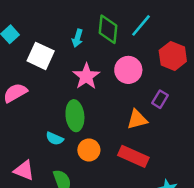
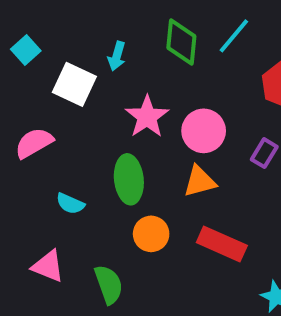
cyan arrow: (77, 38) -> (117, 56), moved
pink circle: (128, 70) -> (204, 131), moved
orange triangle: (137, 119) -> (200, 181), moved
cyan semicircle: (55, 139) -> (70, 204), moved

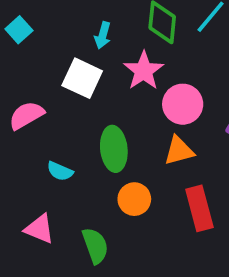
white square: (74, 84) -> (82, 78), moved
pink star: (147, 117) -> (144, 71), moved
red rectangle: (222, 244) -> (199, 208), turned 51

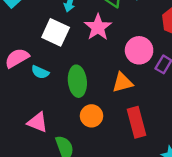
pink circle: (183, 104) -> (139, 50), moved
cyan semicircle: (60, 171) -> (40, 72), moved
pink triangle: (39, 229) -> (38, 122), moved

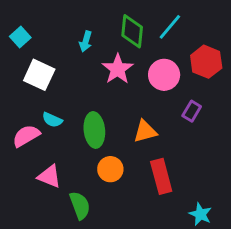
white square: (56, 32) -> (39, 75), moved
pink circle: (139, 50) -> (164, 75), moved
pink semicircle: (17, 58) -> (26, 136), moved

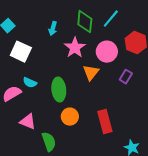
orange triangle: (145, 131) -> (91, 73), moved, turned -36

